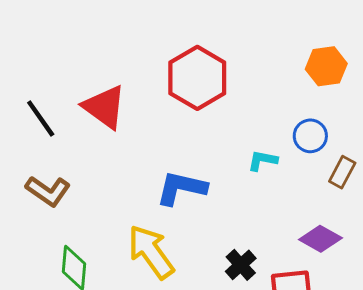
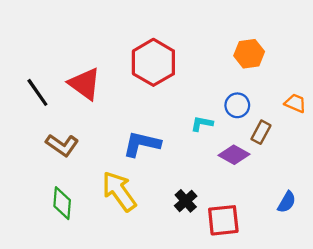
brown L-shape: (48, 191) -> (62, 145), moved
purple diamond: (320, 239) -> (234, 155), moved

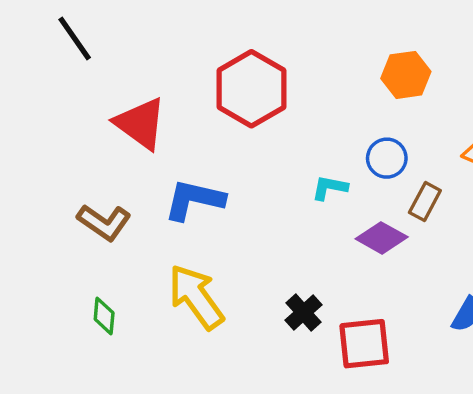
black line: (37, 92) -> (75, 38), moved
blue L-shape: (142, 144) -> (194, 200), moved
green diamond: (62, 203) -> (104, 316), size x0.7

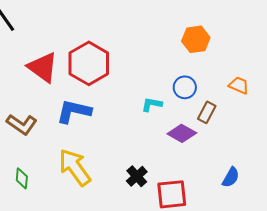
red hexagon: (251, 89) -> (89, 63), moved

